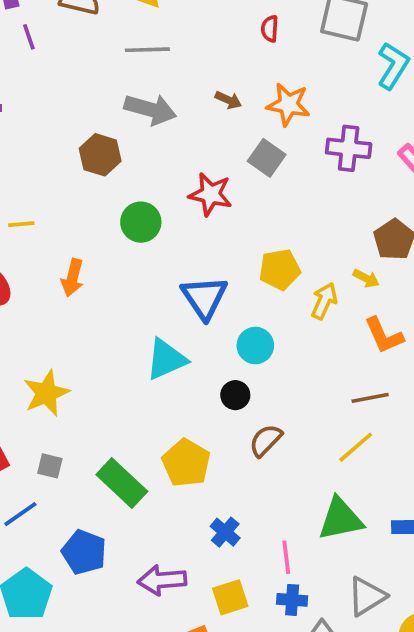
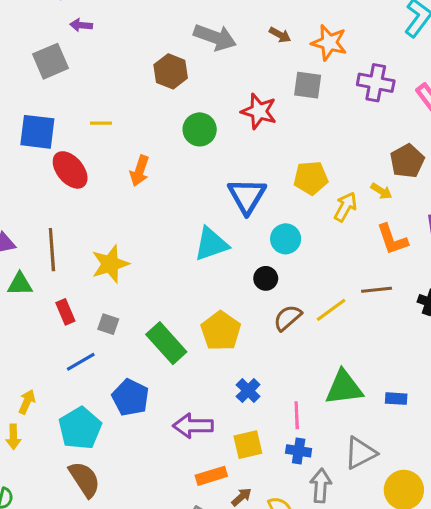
gray square: (267, 158) -> (308, 85), turned -32
yellow line: (356, 447) -> (331, 310), moved

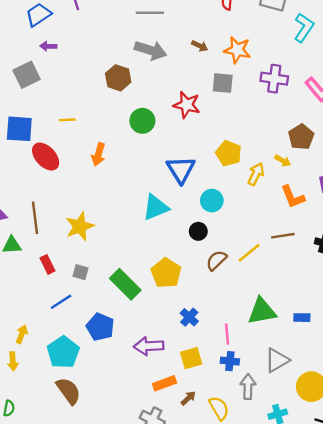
yellow pentagon: (311, 178) -> (229, 153), turned 30

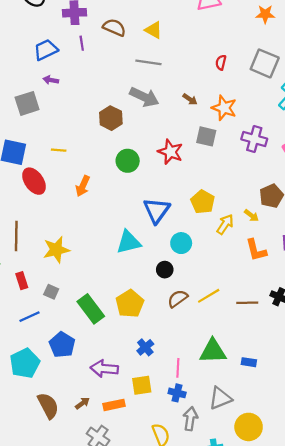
brown line: (283, 236) -> (247, 303), moved
brown semicircle: (68, 391) -> (48, 406), moved
brown arrow: (188, 398) -> (82, 403), moved

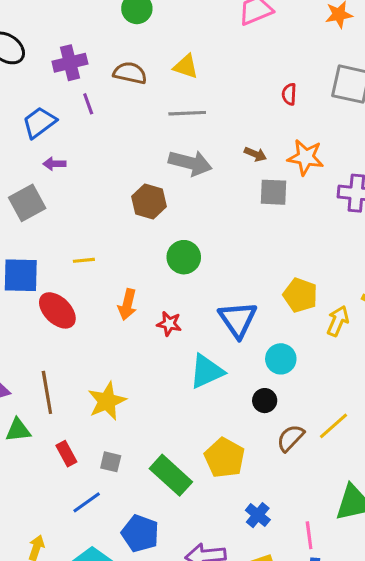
gray square: (206, 136) -> (273, 192), moved
red star: (170, 152) -> (169, 324), moved, size x0.7

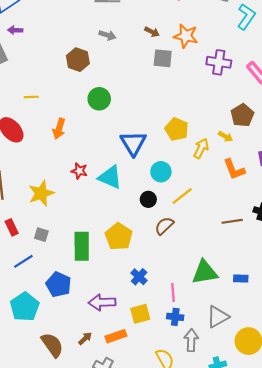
gray arrow: (190, 163) -> (107, 35), size x0.6
red star: (169, 324) -> (79, 171), moved
cyan triangle: (207, 371) -> (110, 177), turned 45
yellow line: (333, 426) -> (182, 196), moved
green rectangle: (171, 475) -> (82, 246), turned 44

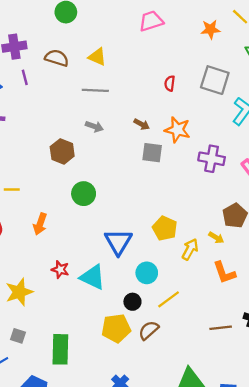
yellow pentagon: (119, 237) -> (116, 328), moved, turned 30

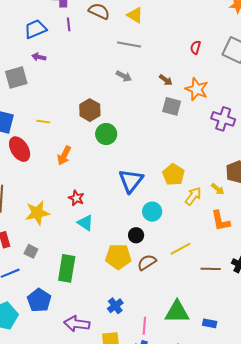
brown hexagon: (62, 151) -> (90, 110), moved
cyan triangle: (93, 277) -> (85, 223), moved, size x0.7
yellow line: (169, 299) -> (180, 249), moved

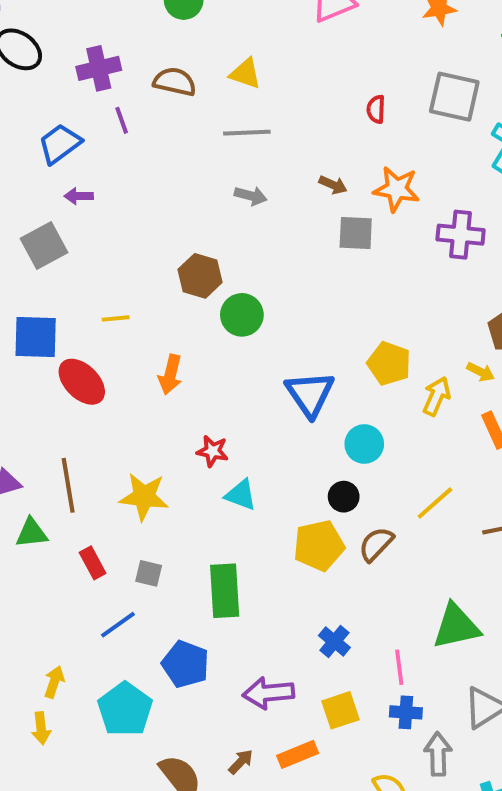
yellow star: (37, 213) -> (144, 497), turned 30

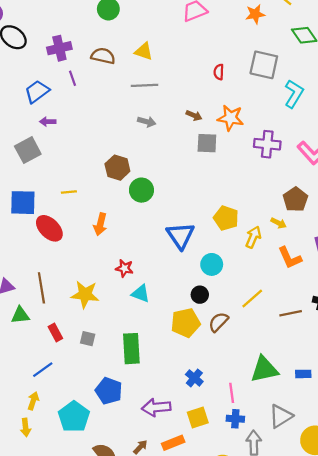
blue line: (118, 625) -> (43, 370), moved

